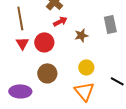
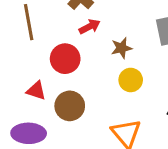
red triangle: (22, 43) -> (36, 91), moved, turned -40
yellow circle: (86, 67) -> (131, 80), moved

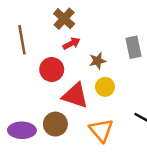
red triangle: (36, 91) -> (75, 96), moved, size x1.6
brown circle: (70, 106) -> (55, 124), moved

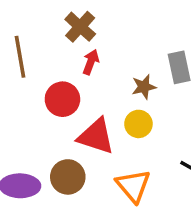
red arrow: (72, 43) -> (91, 62), turned -42
brown star: (98, 61) -> (144, 87), moved

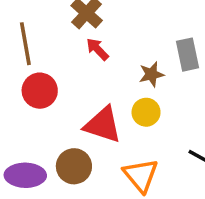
red arrow: (91, 62) -> (97, 49), turned -65
red circle: (62, 99) -> (40, 91), moved

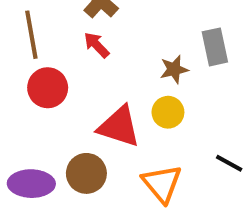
red arrow: (97, 49) -> (97, 45), moved

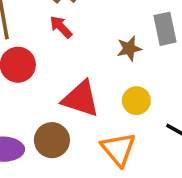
yellow circle: (168, 112) -> (136, 101), moved

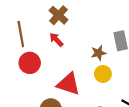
yellow circle: (136, 101) -> (103, 74), moved

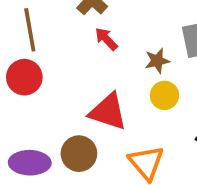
red arrow: (56, 40) -> (106, 39), moved
red circle: (30, 63) -> (24, 77), moved

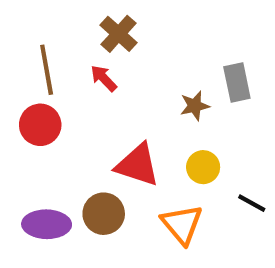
red arrow: (106, 39) -> (104, 78), moved
yellow circle: (164, 95) -> (203, 167), moved

